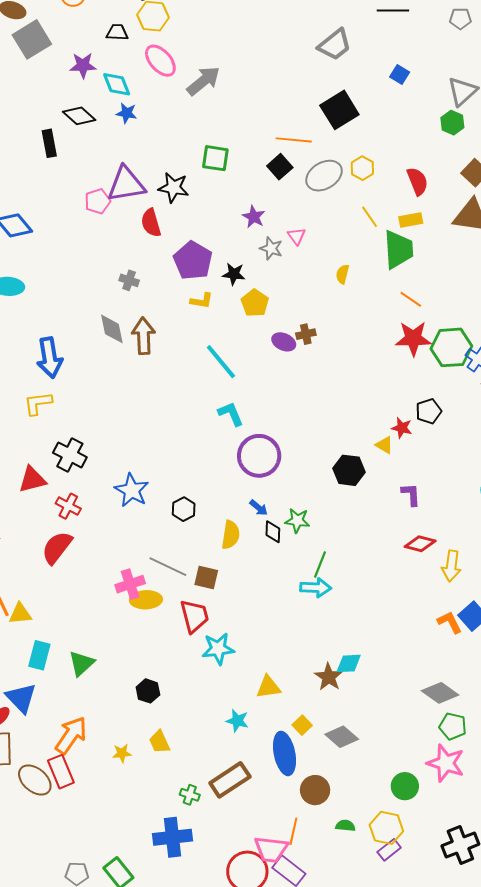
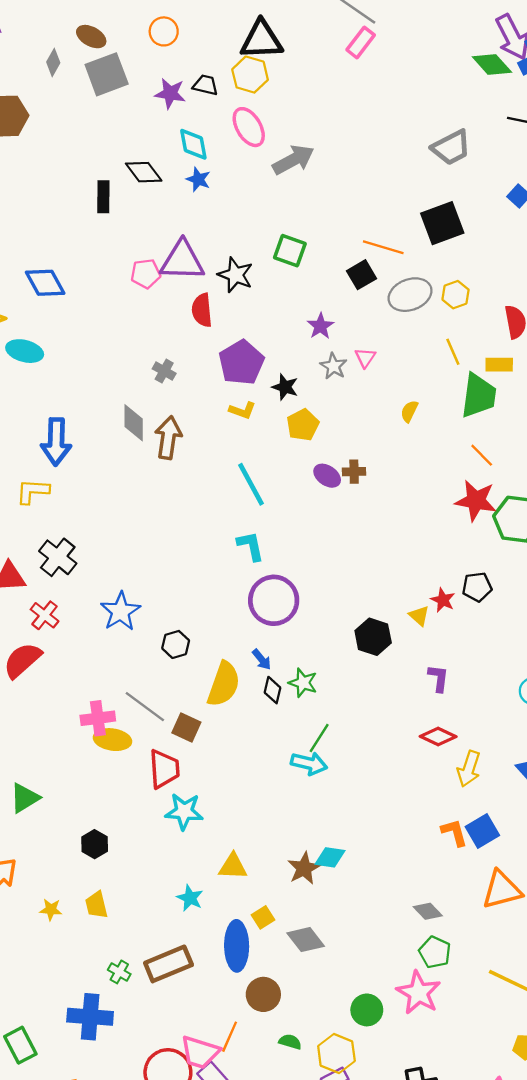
purple star: (83, 65) -> (170, 93), moved
yellow semicircle: (231, 535) -> (224, 684), size x1.4
gray diamond: (440, 693) -> (428, 911), size x0.7

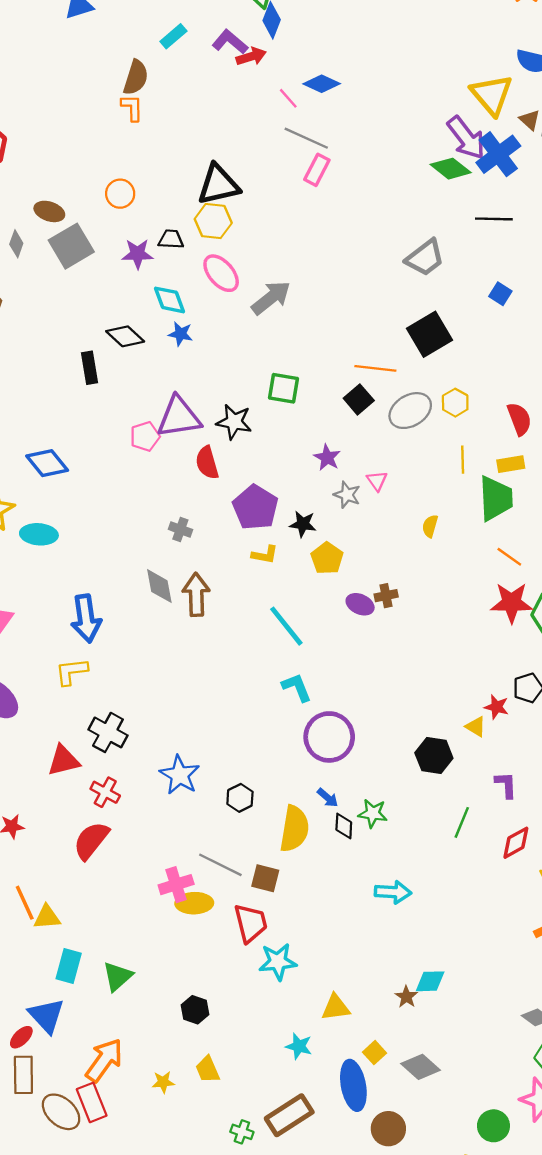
yellow line: (453, 352) -> (463, 460), turned 32
red diamond: (438, 736) -> (516, 843), turned -44
green line: (319, 738) -> (462, 822), moved
brown star: (304, 868) -> (406, 997), size x0.7

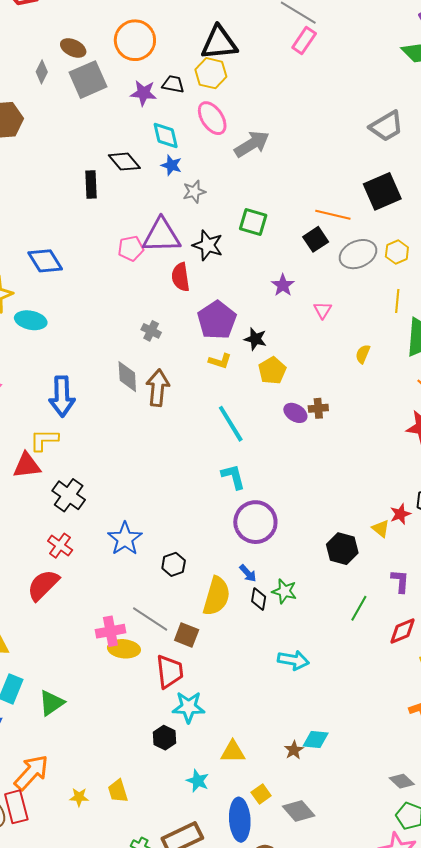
orange circle: (120, 194) -> (135, 40), size x1.6
gray star: (347, 495) -> (194, 192), moved, turned 30
red star: (496, 707) -> (400, 514), turned 30
red triangle: (64, 761) -> (27, 465), moved
black hexagon: (195, 1010) -> (164, 738), moved

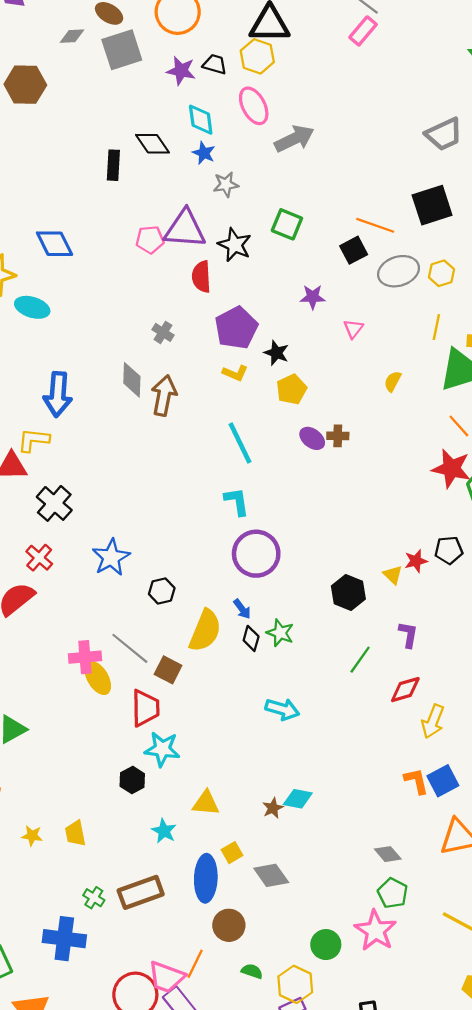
gray diamond: (42, 72) -> (72, 36), turned 55
purple star: (283, 285) -> (313, 297), turned 30
yellow ellipse: (124, 649) -> (98, 678), turned 48

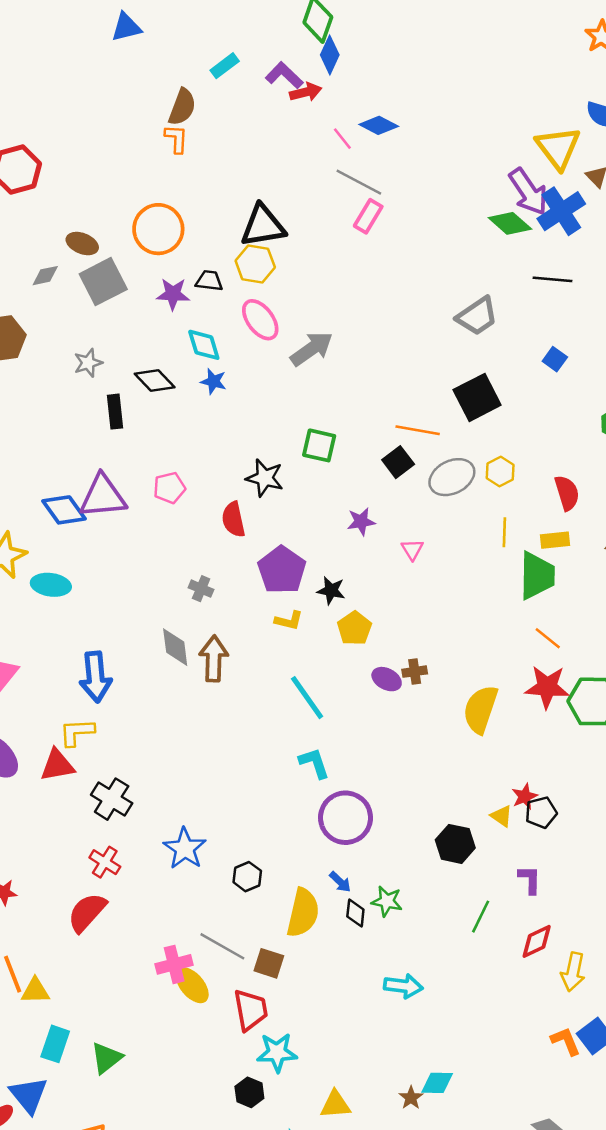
gray star: (226, 184) -> (88, 363), moved
purple triangle: (185, 229) -> (103, 496), moved
yellow semicircle: (393, 381) -> (481, 709), moved, size x2.0
black pentagon: (449, 550) -> (541, 812), moved

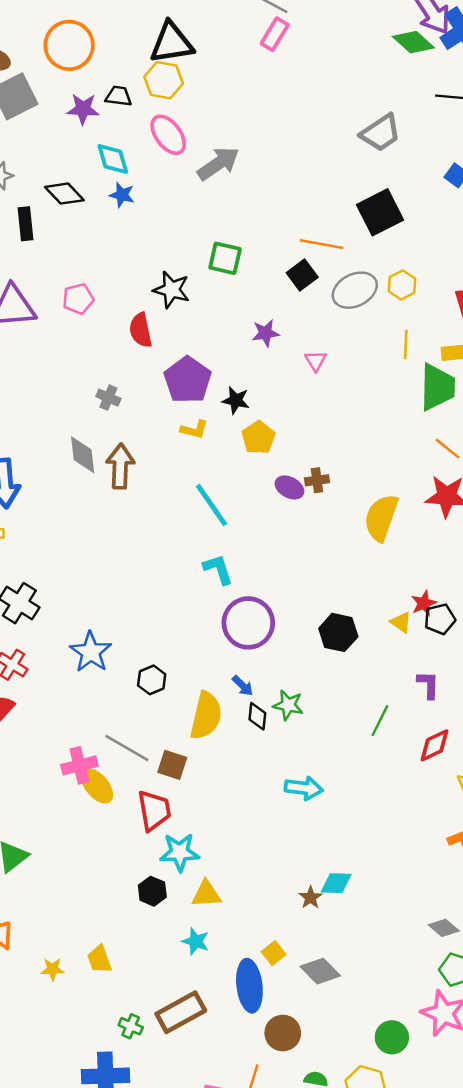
black hexagon: (455, 844) -> (338, 632), moved
yellow triangle: (335, 1105) -> (206, 894), moved

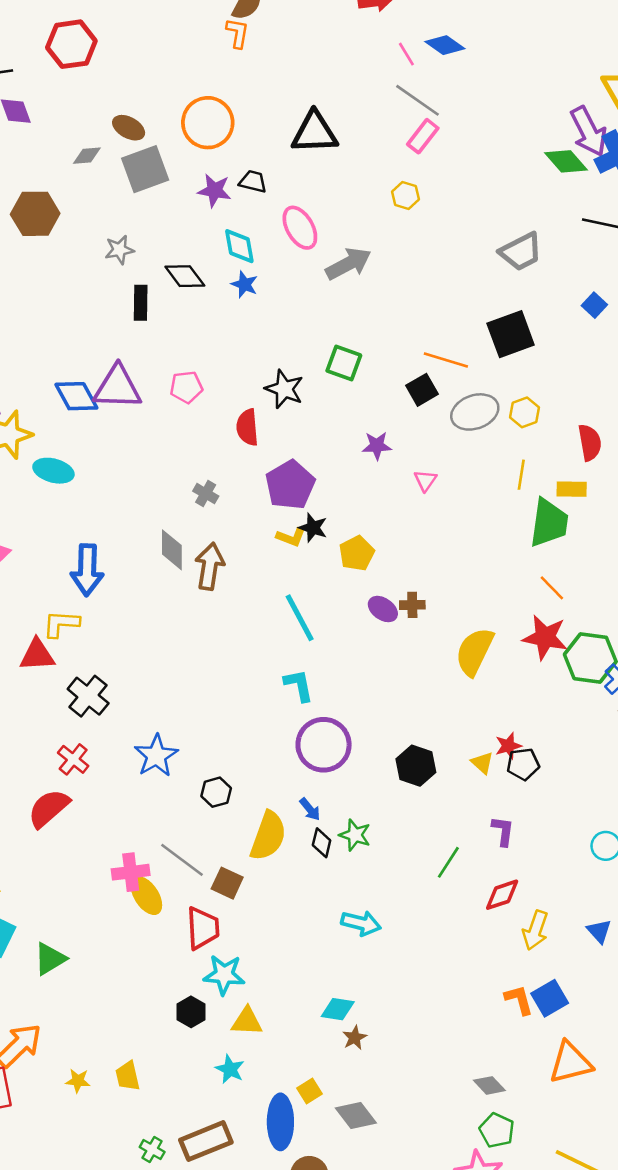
yellow hexagon: (164, 80) -> (405, 196), moved, size x0.7
black star: (236, 400) -> (313, 528), moved
cyan diamond: (336, 883) -> (338, 1009), moved

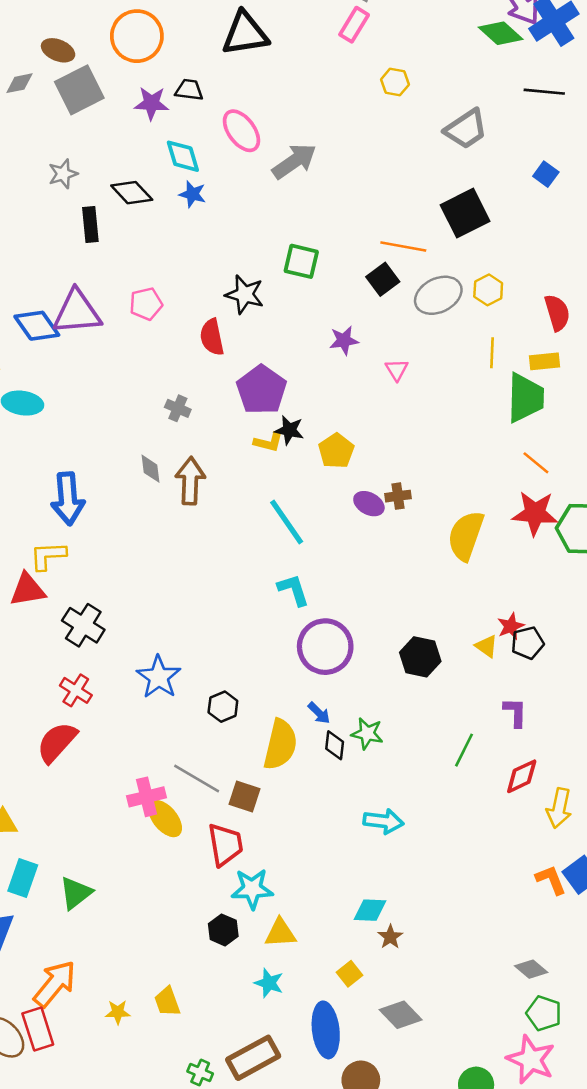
yellow hexagon: (405, 196) -> (395, 82), moved
gray diamond: (172, 550) -> (150, 469), size x0.7
yellow square: (309, 1091) -> (349, 974), moved

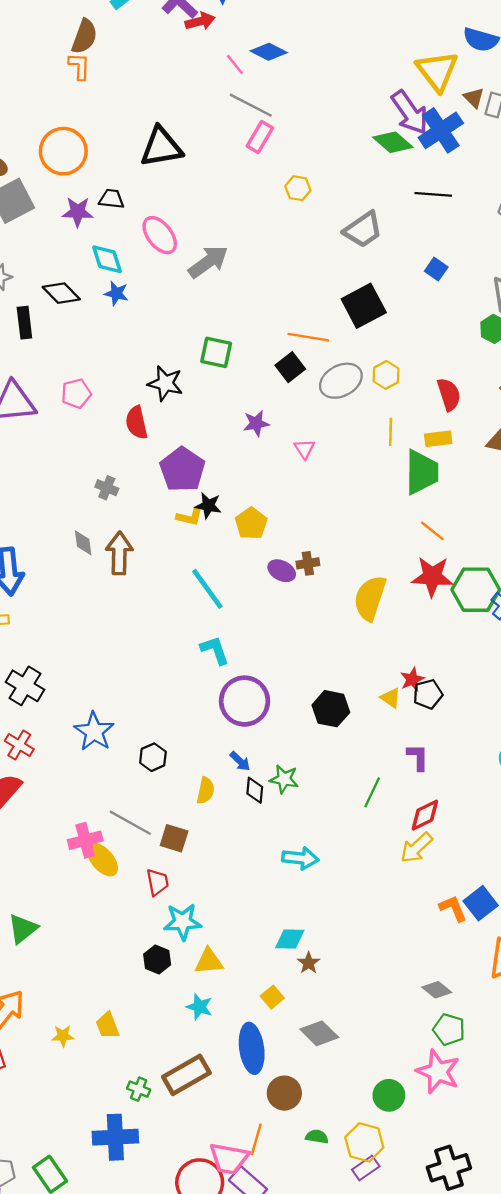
yellow semicircle: (280, 745) -> (206, 791), size x0.6
yellow arrow: (559, 808) -> (416, 848), moved, turned 36
red trapezoid: (225, 845) -> (157, 882), size x0.7

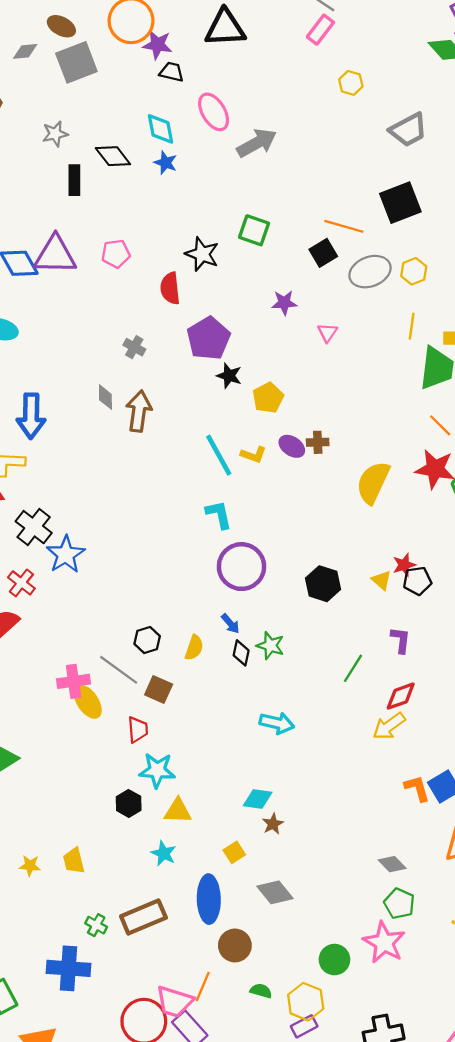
purple star: (78, 212) -> (158, 45), moved
yellow L-shape: (189, 517) -> (254, 455), moved
blue star: (94, 732) -> (66, 555), moved
black hexagon: (153, 757) -> (147, 640), moved

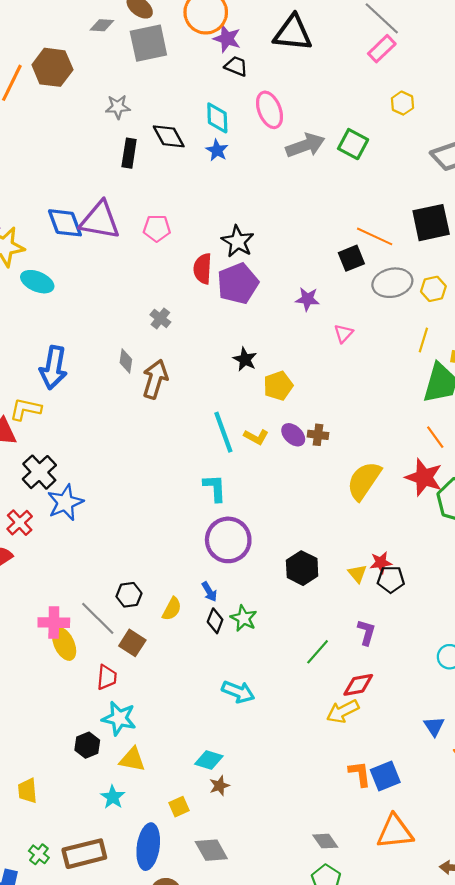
green square: (254, 230) -> (353, 144), moved
purple pentagon: (208, 338) -> (238, 284), moved

